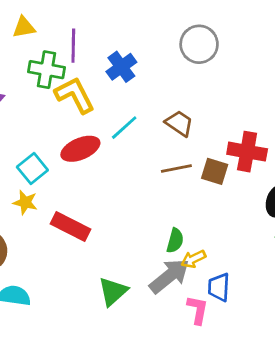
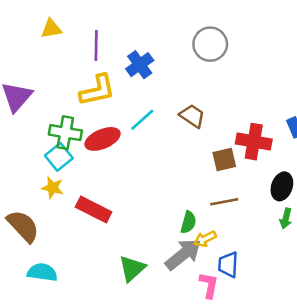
green cross: (47, 70) -> (65, 133), moved
yellow L-shape: (75, 95) -> (97, 90), turned 105
brown line: (176, 169) -> (224, 202), moved
brown square: (215, 171) -> (224, 159), turned -30

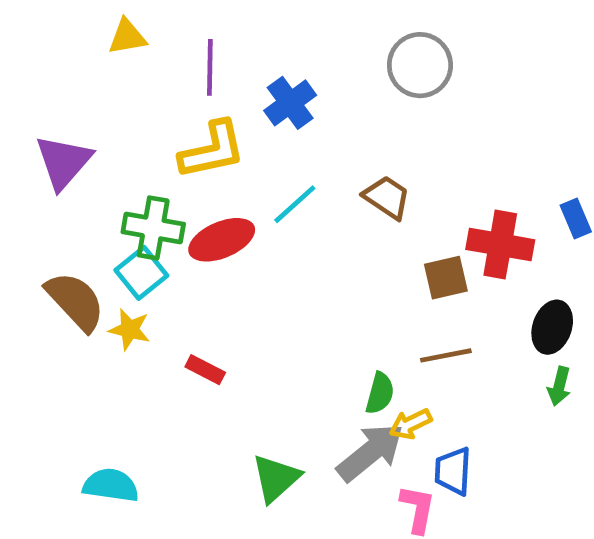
red rectangle: (94, 209) -> (205, 370), size x0.6
brown semicircle: (23, 226) -> (75, 301), moved

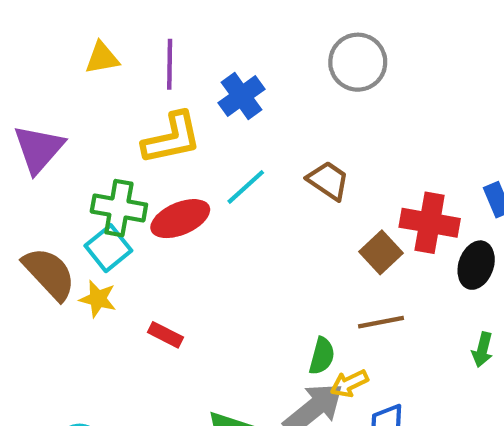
yellow triangle: (127, 37) -> (102, 58), moved
brown square: (446, 278) -> (381, 252), turned -30
black ellipse: (552, 327) -> (476, 265), moved

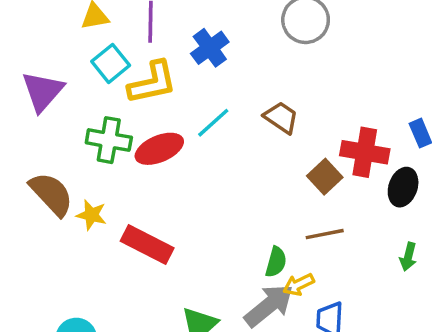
cyan square: (108, 248) -> (111, 63), moved
red rectangle: (165, 335) -> (147, 245), size x1.8

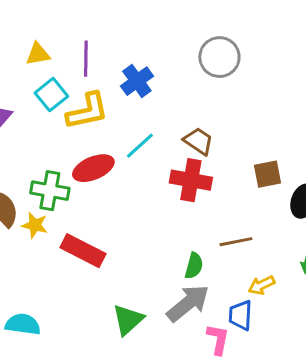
green cross: (109, 140) -> (50, 191), moved
red cross: (365, 152) -> (191, 180), moved
brown square: (325, 177) -> (268, 174), moved, turned 32
yellow arrow: (299, 285) -> (262, 285), moved

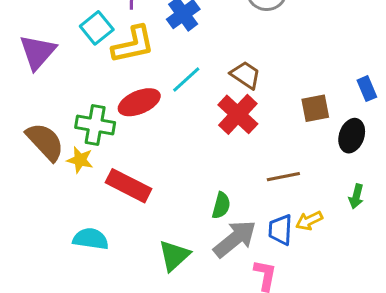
red cross: (191, 180) -> (238, 114), turned 33
green semicircle: (194, 266) -> (221, 205), moved
blue trapezoid: (240, 315) -> (280, 230), moved
cyan semicircle: (23, 324) -> (91, 239), moved

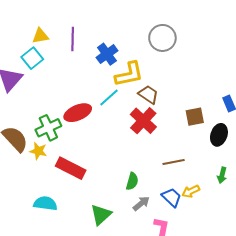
cyan square: (97, 28) -> (32, 58), moved
yellow L-shape: (133, 45) -> (129, 74), moved
green cross: (95, 125) -> (48, 128), turned -35
blue trapezoid: (280, 230) -> (172, 197), turned 130
gray arrow: (235, 239) -> (141, 203), size x0.6

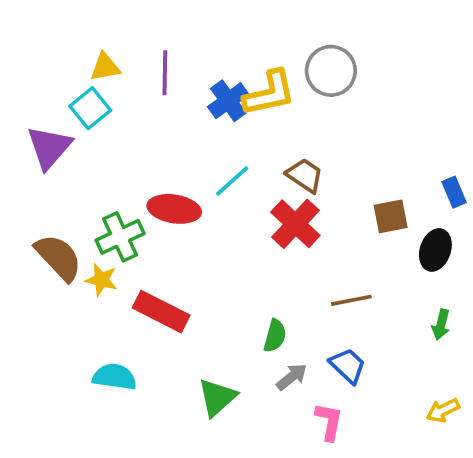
yellow L-shape: (129, 74) -> (269, 93), moved
red ellipse: (78, 113) -> (174, 209), turned 32
yellow arrow: (191, 191) -> (443, 410), moved

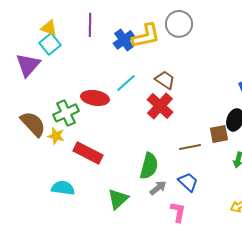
yellow triangle: (105, 67) -> (49, 28), moved, turned 30
brown square: (391, 216) -> (219, 134), moved
green semicircle: (275, 336) -> (149, 166), size x1.5

